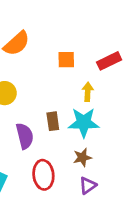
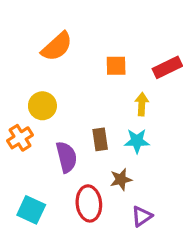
cyan star: (84, 123) -> (137, 141), size x0.7
brown star: (82, 157) -> (121, 179), moved

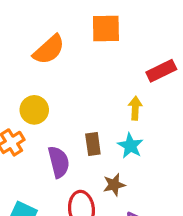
orange square: (116, 66) -> (106, 28), moved, size x1.4
cyan star: (137, 141) -> (130, 146), turned 30

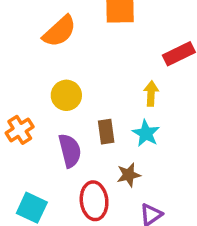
yellow circle: (34, 110) -> (66, 95), moved

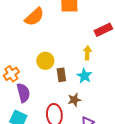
yellow circle: (66, 95) -> (45, 61), moved
purple semicircle: (70, 151) -> (23, 93), moved

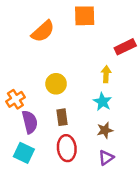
brown rectangle: (61, 75) -> (62, 117), moved
brown star: (74, 100) -> (105, 130), moved

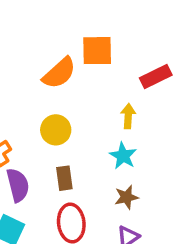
orange square: (85, 16) -> (97, 51), moved
orange semicircle: (43, 31) -> (59, 73), moved

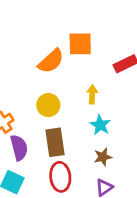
yellow arrow: (128, 116) -> (92, 94), moved
brown rectangle: (64, 178) -> (55, 142), size x1.5

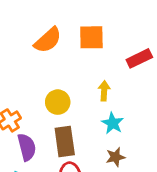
orange semicircle: (51, 61) -> (48, 40), moved

